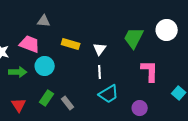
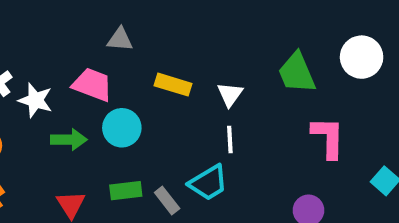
green trapezoid: (134, 38) -> (297, 73), turned -50
cyan trapezoid: (109, 94) -> (208, 183), moved
green rectangle: (47, 98) -> (126, 191), turned 49

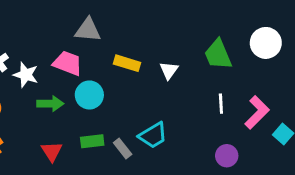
gray triangle: (120, 39) -> (88, 30), size x1.4
pink L-shape: (328, 138) -> (257, 112), moved, turned 44
white line: (230, 140) -> (221, 104), moved

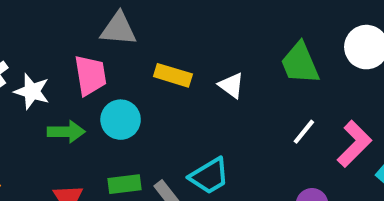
pink trapezoid: (68, 63) -> (90, 75), turned 60
white triangle: (169, 70) -> (231, 85), turned -30
white line: (221, 104) -> (304, 132), turned 42

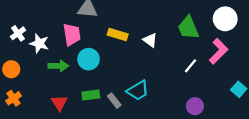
pink L-shape: (354, 144) -> (218, 51), moved

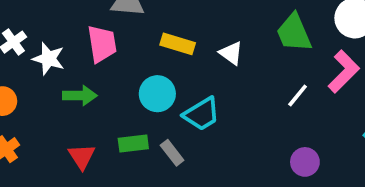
cyan circle: (89, 59) -> (157, 94), moved
cyan trapezoid: (138, 90) -> (202, 114), moved

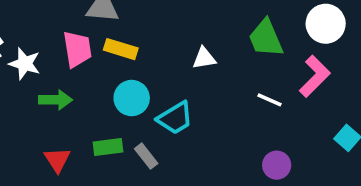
yellow rectangle: (178, 44) -> (121, 49), moved
white triangle: (231, 53) -> (204, 58), turned -45
white line: (298, 96) -> (269, 100), turned 75

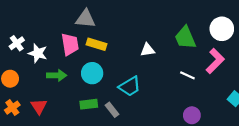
cyan circle: (132, 98) -> (92, 73), moved
red triangle: (57, 160) -> (39, 106), moved

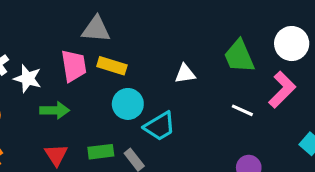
cyan circle: (92, 73) -> (128, 104), moved
red triangle: (39, 106) -> (56, 155), moved

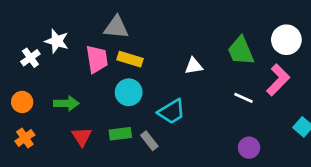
white star: (28, 79) -> (57, 41), moved
cyan circle: (128, 104) -> (129, 92), moved
green arrow: (55, 110) -> (66, 103), moved

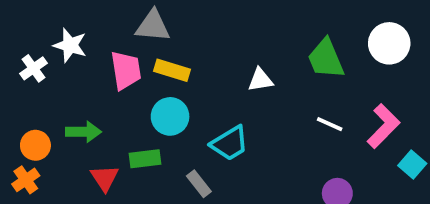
pink L-shape: (278, 80) -> (383, 126), moved
orange circle: (22, 102) -> (35, 145), moved
green rectangle: (120, 134) -> (145, 159), moved

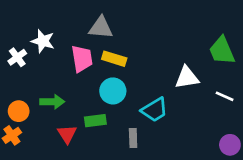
white triangle: (260, 80) -> (187, 77), moved, size x1.4
gray rectangle: (199, 184) -> (133, 138), turned 36

